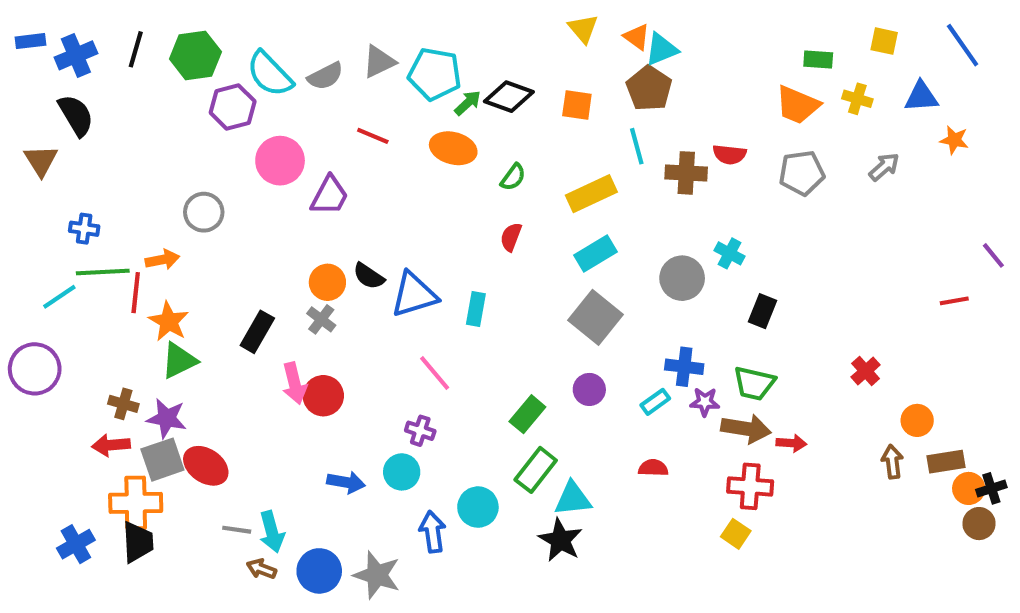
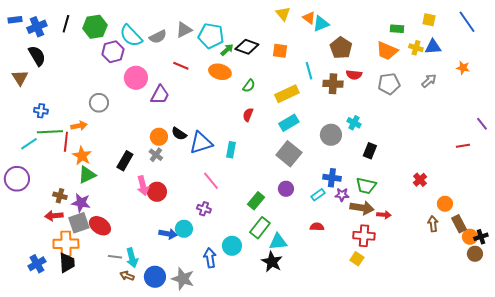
brown pentagon: (649, 88) -> (341, 48), moved
blue triangle: (921, 97) -> (433, 47), moved
brown rectangle: (946, 462) -> (459, 224), turned 72
cyan circle: (402, 472) -> (184, 229), moved

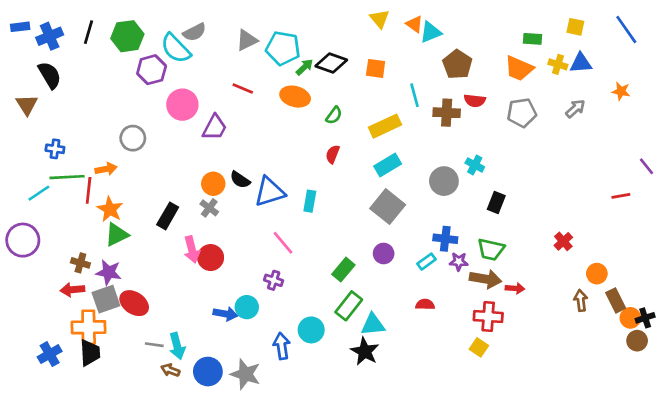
gray semicircle: (158, 37) -> (194, 32), moved

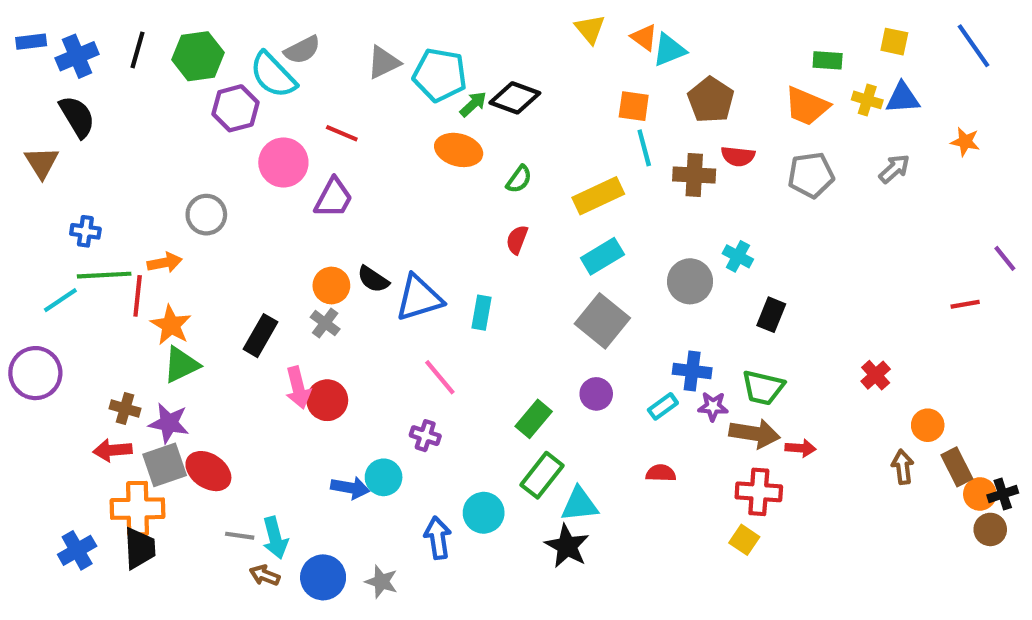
orange square: (376, 68) -> (634, 106), moved
red line: (243, 89) -> (342, 133), moved
gray star: (245, 374) -> (381, 582), size x0.7

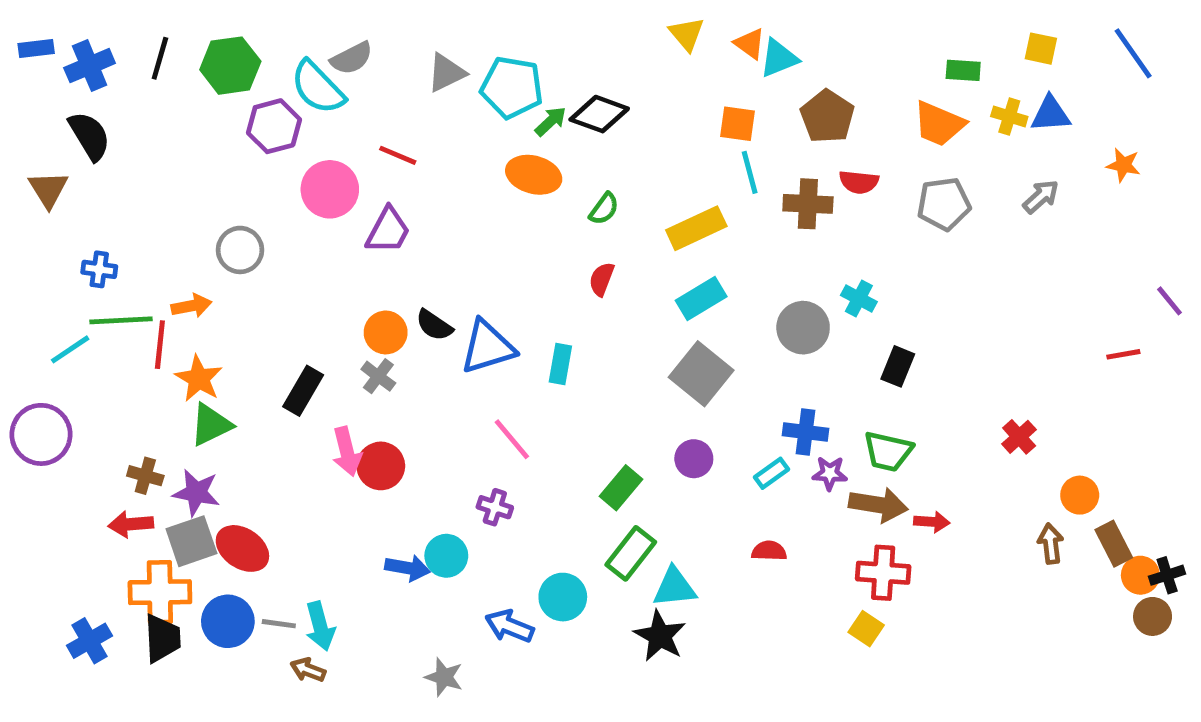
blue arrow: (438, 538) -> (509, 626), turned -60
blue circle: (323, 577) -> (228, 621), moved

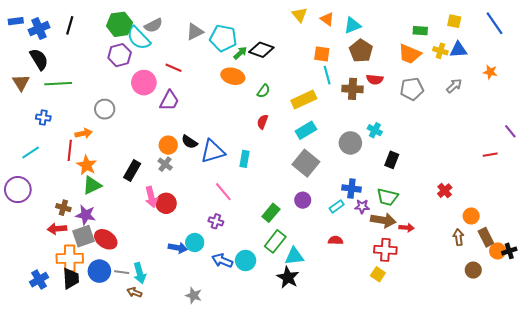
cyan triangle: (779, 58) -> (353, 25), moved
green hexagon: (230, 66) -> (120, 24), moved
green line: (121, 320) -> (58, 84), moved
brown circle: (1153, 616) -> (473, 270), moved
blue arrow: (509, 626) -> (222, 260), moved

